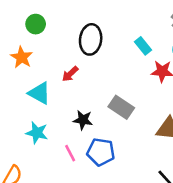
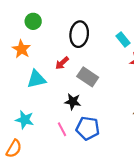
cyan triangle: (39, 93) -> (36, 79), turned -42
gray rectangle: (121, 107) -> (88, 77), moved
cyan star: (37, 133) -> (25, 120), moved

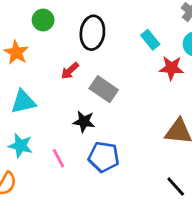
green circle: (33, 21) -> (43, 20), moved
cyan triangle: (36, 79) -> (23, 102), moved
pink line: (62, 129) -> (59, 158), moved

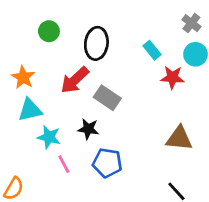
orange star: (16, 52) -> (23, 77), moved
red arrow: (70, 71) -> (75, 80), size x1.6
cyan star: (20, 146) -> (49, 137), moved

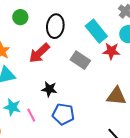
cyan rectangle: (152, 50) -> (96, 31), size x1.6
gray rectangle: (107, 98) -> (80, 60), moved
cyan star: (49, 137) -> (12, 107), moved

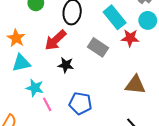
black star: (49, 89) -> (66, 65), moved
cyan star: (12, 107) -> (35, 88), moved

